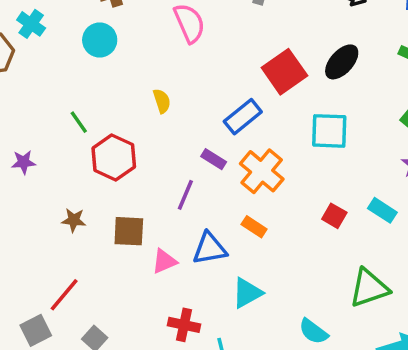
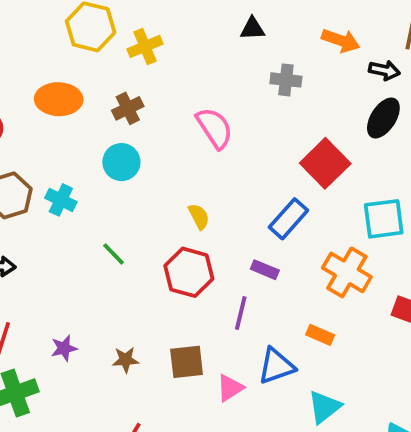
cyan cross: (31, 24) -> (61, 200), moved
black ellipse: (342, 62) -> (383, 118), moved
red hexagon: (114, 157) -> (189, 272), moved
purple star: (24, 162) -> (64, 348), moved
orange cross: (262, 171) -> (347, 272), moved

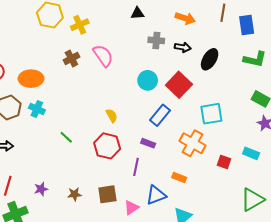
black arrow: (384, 70) -> (183, 47), moved
orange ellipse: (59, 99) -> (31, 79), moved
pink semicircle: (215, 128) -> (103, 56), moved
cyan circle: (121, 162) -> (148, 80), moved

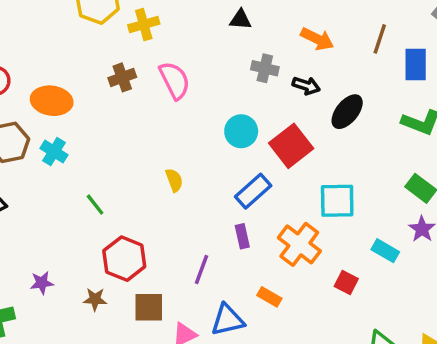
purple rectangle: (148, 143) -> (242, 236), moved, turned 48
red hexagon: (107, 146) -> (124, 259), moved
cyan rectangle: (251, 153) -> (385, 251), moved

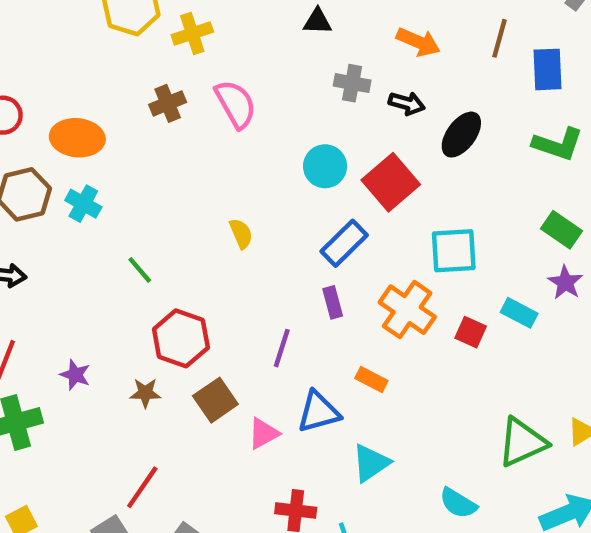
red square: (346, 282) -> (471, 332), moved
purple star: (42, 283) -> (75, 375), turned 30
brown square: (149, 307) -> (215, 400), turned -32

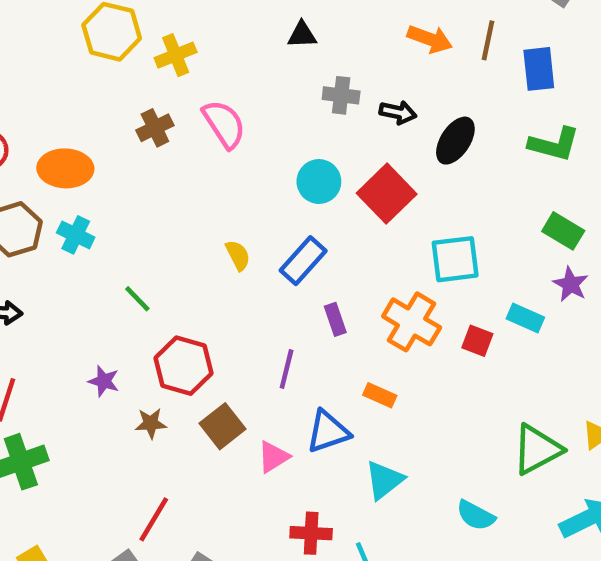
orange arrow: (418, 42) -> (430, 39), moved
blue rectangle: (344, 243) -> (303, 261), moved
purple star: (75, 375) -> (104, 381), moved

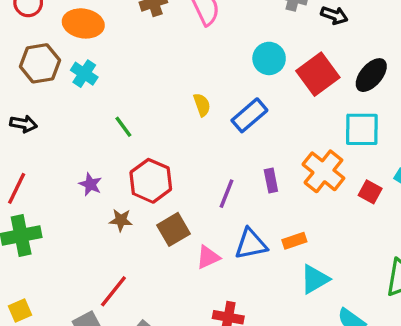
black ellipse: (455, 141) -> (371, 75), moved
purple rectangle: (335, 319) -> (271, 180), moved
orange rectangle: (380, 395) -> (294, 241), moved, turned -50
cyan triangle: (384, 480) -> (315, 279), moved

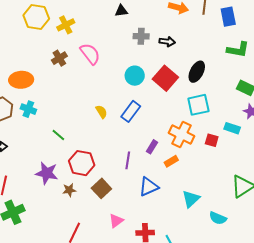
purple rectangle: (271, 180) -> (152, 147), turned 56
purple star: (90, 184) -> (47, 173), size x1.6
orange rectangle: (294, 241) -> (171, 161), moved
pink triangle: (208, 257) -> (116, 221), moved

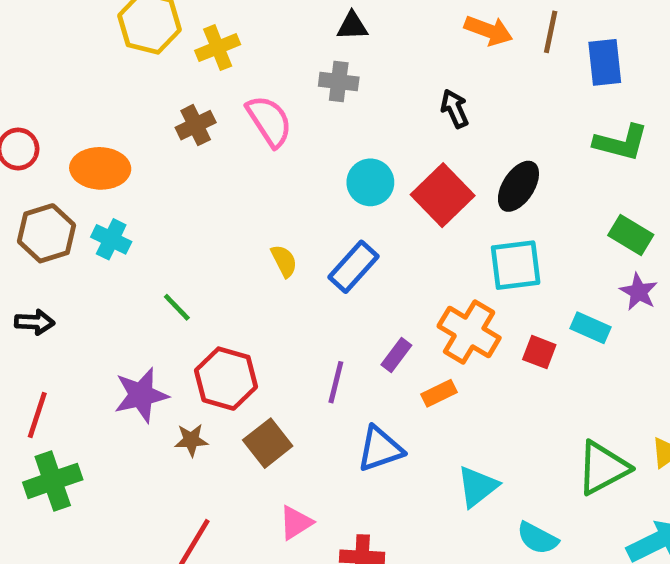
gray cross: (141, 36) -> (339, 82), moved
black arrow: (167, 42) -> (455, 109), turned -126
purple star: (47, 173) -> (141, 395), turned -30

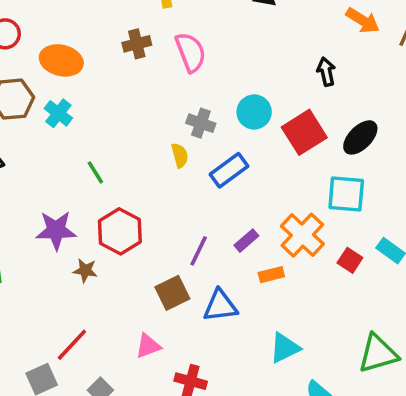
gray cross: (339, 82) -> (201, 123), moved
brown square: (268, 443) -> (172, 293), moved

